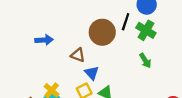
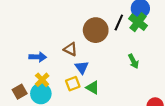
green cross: (146, 30) -> (138, 22), moved
blue arrow: (44, 40) -> (38, 57), moved

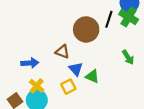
green triangle: (93, 88) -> (92, 76), moved

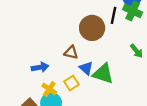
green triangle: (92, 76) -> (103, 74), size x1.5
yellow square: (68, 87) -> (72, 83), moved

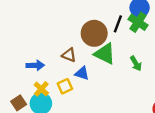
blue triangle: (86, 68) -> (82, 73), turned -32
green triangle: (103, 74) -> (105, 54), moved

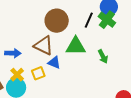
brown circle: (94, 33) -> (57, 21), moved
green triangle: (105, 54) -> (76, 46), turned -30
brown triangle: (69, 55) -> (44, 46), size x1.5

